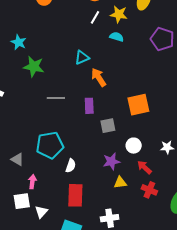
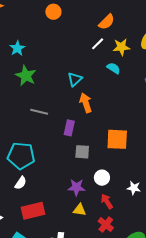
yellow star: (119, 14) -> (121, 47), turned -30
cyan triangle: (82, 57) -> (75, 79), turned -35
white semicircle: (71, 166) -> (21, 183), moved
red rectangle: (75, 195) -> (33, 211), turned 60

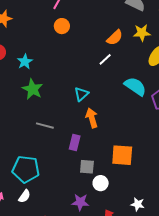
yellow star: (121, 47) -> (142, 33), moved
cyan semicircle: (114, 68) -> (135, 86), moved, size x1.6
white circle: (102, 178) -> (101, 183), moved

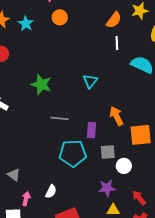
white line: (105, 59) -> (117, 43), moved, turned -40
cyan star: (25, 62) -> (26, 24), moved
orange arrow: (92, 118) -> (116, 116), moved
cyan pentagon: (26, 169) -> (73, 153), moved

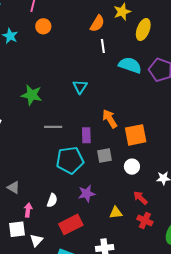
white circle: (124, 166) -> (132, 167), moved
purple star: (107, 188) -> (87, 194), moved

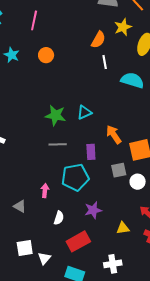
orange circle: (43, 26) -> (46, 55), moved
cyan triangle: (80, 87) -> (84, 112), moved, turned 35
green star: (32, 95) -> (55, 115), moved
gray square: (105, 155) -> (119, 170), moved
pink arrow: (28, 210) -> (45, 191), moved

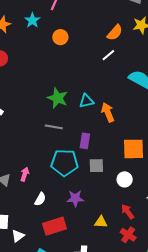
cyan star: (12, 55) -> (32, 20), moved
white line: (105, 62) -> (108, 55), moved, turned 48
orange arrow: (114, 134) -> (108, 112), moved
gray square: (119, 170) -> (96, 166), moved
pink arrow: (45, 191) -> (25, 174), moved

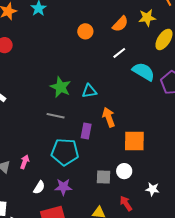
orange circle: (60, 37) -> (85, 31), moved
white line: (108, 55) -> (119, 53), moved
orange arrow: (108, 112) -> (109, 117), moved
gray square: (96, 166) -> (103, 177), moved
purple star: (75, 198) -> (63, 187), moved

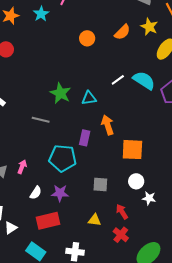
yellow star: (147, 18) -> (149, 27), turned 30
white line: (119, 53) -> (118, 80), moved
gray line: (56, 116) -> (41, 120), moved
white circle: (124, 171) -> (136, 181), moved

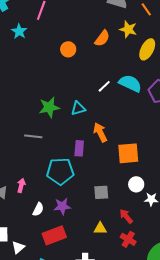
green star: (60, 93) -> (49, 107), turned -30

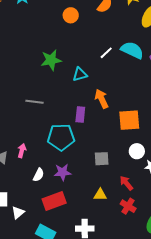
green star: (49, 107) -> (51, 60), moved

